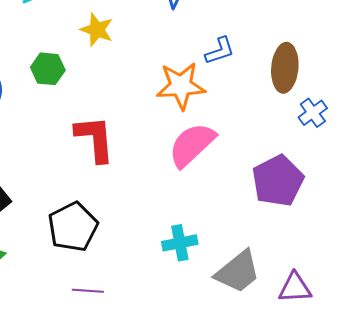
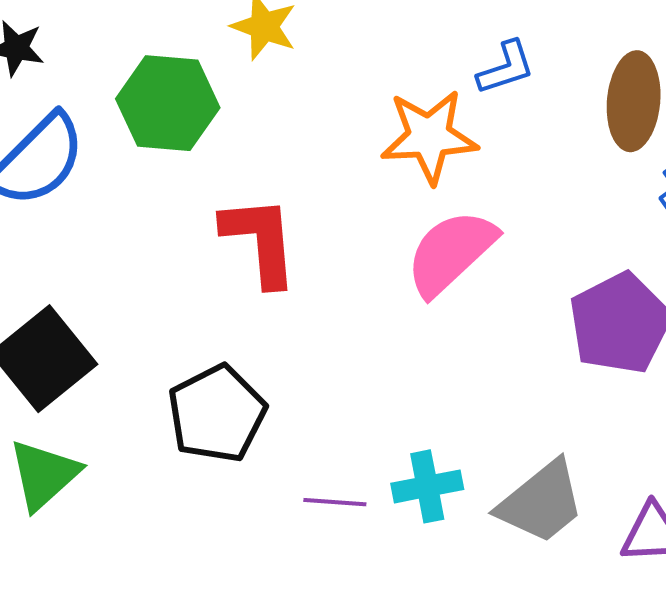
green hexagon: (48, 69) -> (168, 103), size x1.5
cyan cross: (180, 243) -> (427, 486), moved
purple line: (88, 291) -> (335, 502), moved

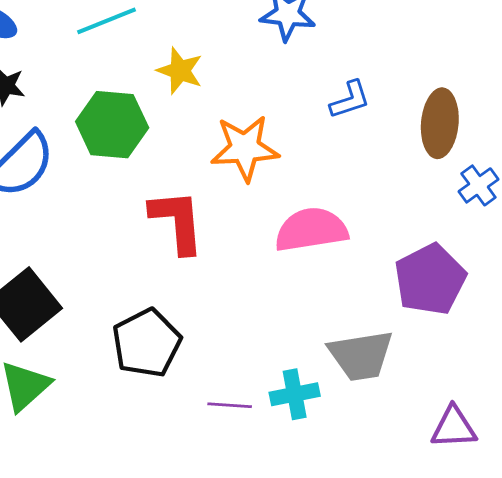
orange star: (429, 137) -> (245, 148), moved
pink semicircle: (451, 253) -> (311, 230), turned 34
gray trapezoid: (541, 502) -> (361, 356), moved, turned 30

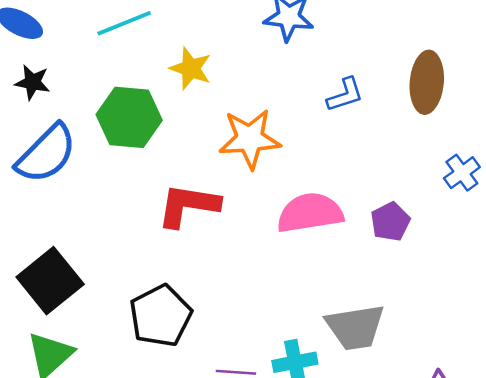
brown ellipse: (440, 123) -> (427, 82), moved
red L-shape: (177, 221) -> (188, 205), turned -76
purple pentagon: (430, 279) -> (390, 222), moved, size x0.6

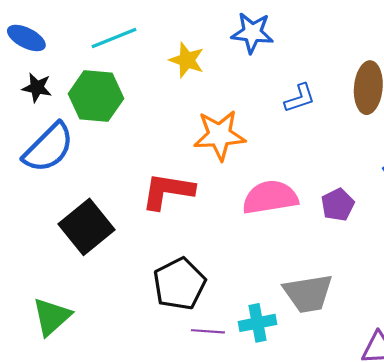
yellow star: (191, 68) -> (187, 60), moved
green hexagon: (129, 117) -> (96, 96), moved
black square: (50, 281) -> (87, 227), moved
black pentagon: (161, 316) -> (179, 284), moved

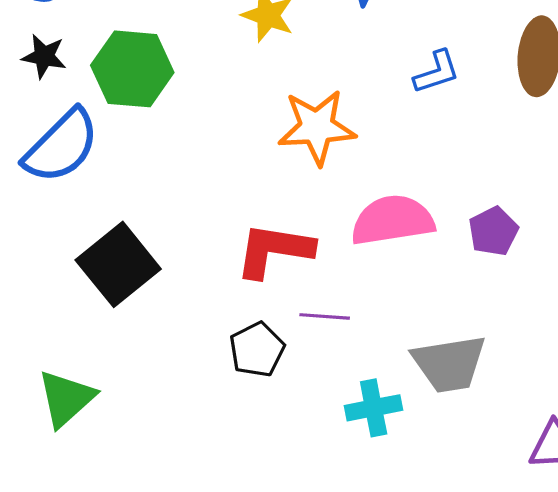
red L-shape: (168, 191) -> (274, 250), moved
black pentagon: (179, 284) -> (257, 350), size x0.7
purple line: (208, 331) -> (325, 316), moved

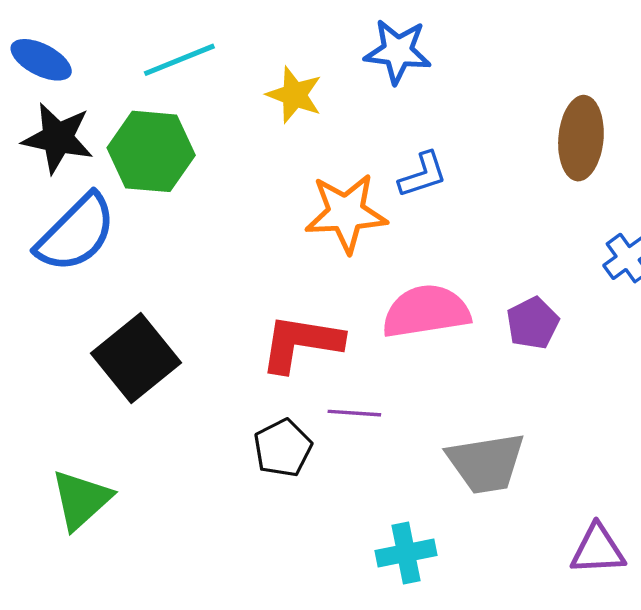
black star: (44, 56) -> (58, 138), size x1.5
blue L-shape: (437, 72) -> (423, 175), moved
cyan cross: (374, 408) -> (406, 553), moved

